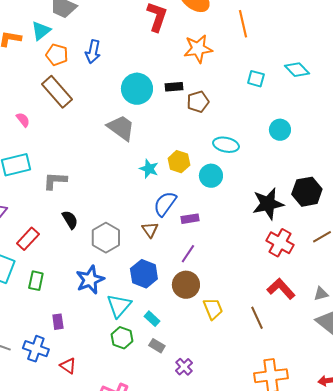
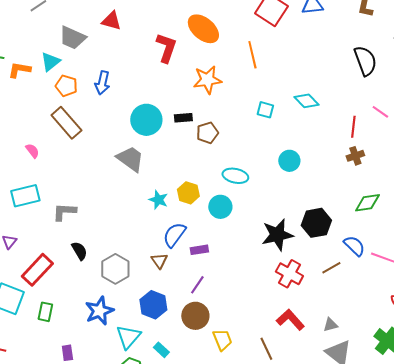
red rectangle: (28, 239) -> (37, 270), size x1.4

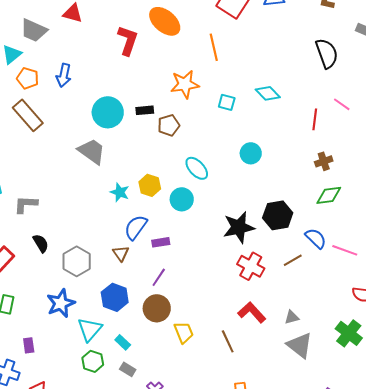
orange star: (207, 80) -> (185, 84), moved
brown cross: (355, 156) -> (324, 161), moved
cyan ellipse: (235, 176) -> (197, 168), turned 35

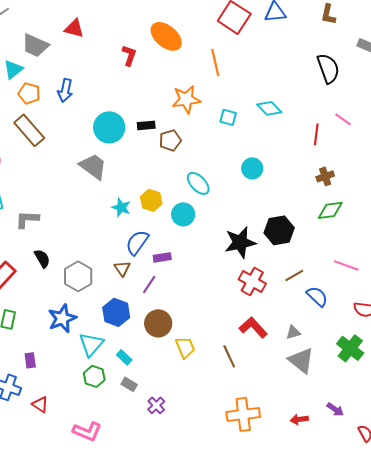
red L-shape: (128, 40) -> (129, 55), size x0.7
blue semicircle: (316, 238) -> (317, 296), moved
purple line: (159, 277) -> (149, 284), moved

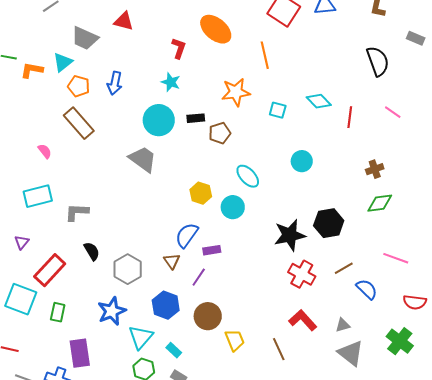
red line: (316, 134) -> (350, 117), moved
cyan star: (121, 207) -> (171, 82), moved
purple rectangle: (30, 360) -> (80, 353), size x1.8

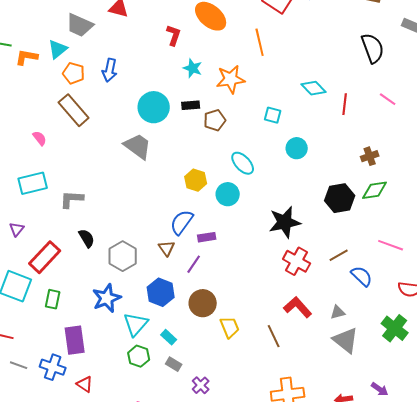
cyan star: (171, 82) -> (193, 68), moved
cyan square: (278, 110) -> (273, 115), moved
black hexagon: (329, 223) -> (340, 198), moved

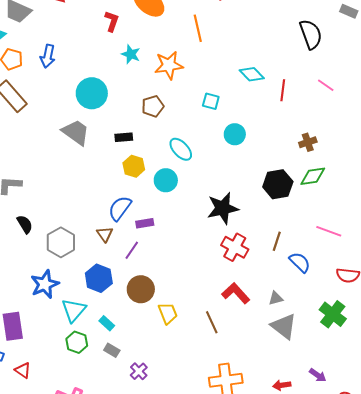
black rectangle: (191, 105) -> (124, 137), moved
brown line: (339, 255) -> (277, 241), turned -42

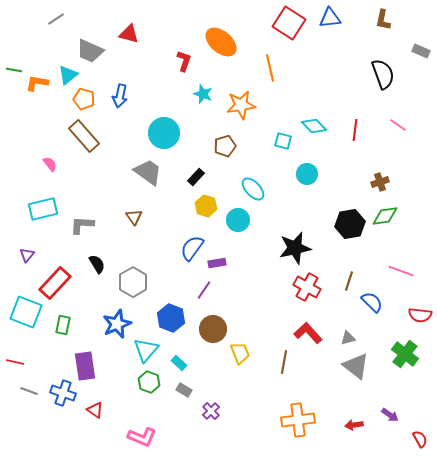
cyan diamond: (252, 74) -> (314, 126), moved
black rectangle: (124, 137) -> (196, 177), turned -42
brown triangle: (105, 234) -> (134, 217), moved
brown line: (212, 322) -> (284, 362), turned 35

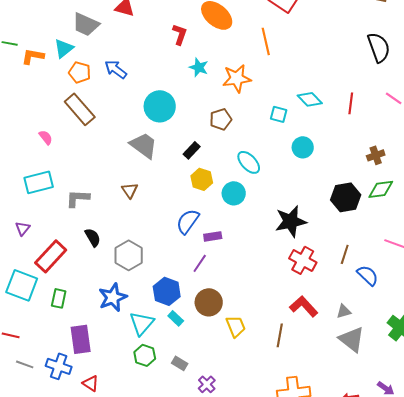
blue arrow: (120, 96) -> (116, 69), turned 115
cyan rectangle: (179, 363) -> (176, 318), moved

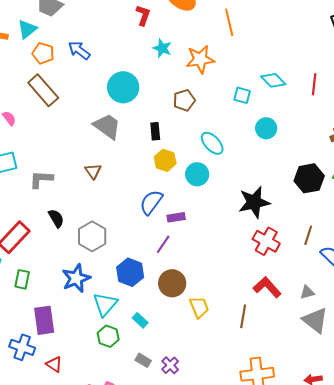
black rectangle: (192, 150) -> (155, 131), turned -48
cyan rectangle: (176, 318) -> (140, 320), moved
gray rectangle: (180, 363) -> (143, 360), moved

